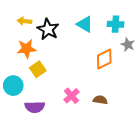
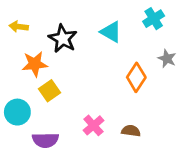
yellow arrow: (24, 21) -> (19, 27), moved
cyan cross: (116, 24) -> (154, 19), moved, turned -35
orange diamond: (104, 59) -> (136, 77), turned -30

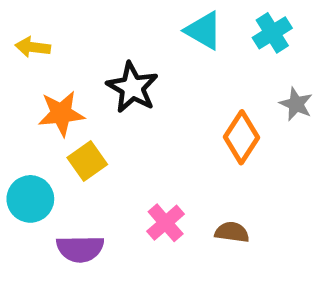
cyan triangle: (111, 32) -> (204, 31), moved
black star: (63, 39) -> (132, 87), moved

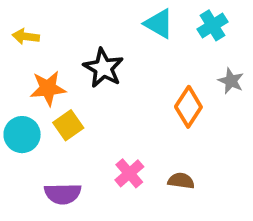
cyan circle: (30, 199) -> (22, 135), moved

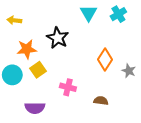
cyan triangle: (159, 24) -> (89, 13), turned 30
gray star: (231, 81) -> (129, 71), moved
pink cross: (129, 173) -> (68, 87), moved, turned -35

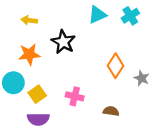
cyan triangle: (89, 13) -> (97, 15), turned 36
yellow arrow: (14, 20) -> (29, 20), moved
yellow square: (38, 70) -> (37, 94), moved

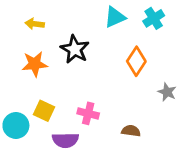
orange diamond: (116, 66) -> (136, 61), moved
cyan circle: (13, 83) -> (16, 125), moved
yellow square: (37, 94) -> (44, 111), turned -30
purple semicircle: (38, 119) -> (65, 140), moved

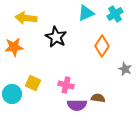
yellow arrow: (35, 24) -> (26, 18), size x1.5
orange star: (35, 64) -> (14, 47), moved
purple semicircle: (65, 140) -> (77, 105), moved

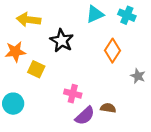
cyan cross: (115, 14) -> (127, 15), turned -35
yellow square: (33, 83) -> (36, 69), moved
purple semicircle: (77, 105) -> (85, 116), turned -42

